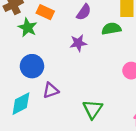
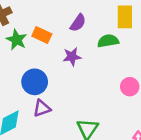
orange rectangle: (45, 12) -> (42, 35), moved
blue circle: (32, 66) -> (35, 82), moved

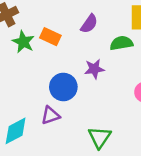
purple star: (72, 57) -> (94, 69), moved
blue circle: (35, 82) -> (63, 87), moved

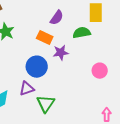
orange rectangle: (50, 37) -> (45, 38), moved
green triangle: (99, 137) -> (46, 104), moved

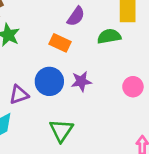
purple star: (61, 53) -> (81, 81), moved
purple triangle: (27, 89) -> (19, 95), moved

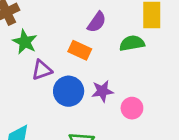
pink circle: (133, 87) -> (132, 108), moved
purple triangle: (19, 95) -> (42, 70), moved

